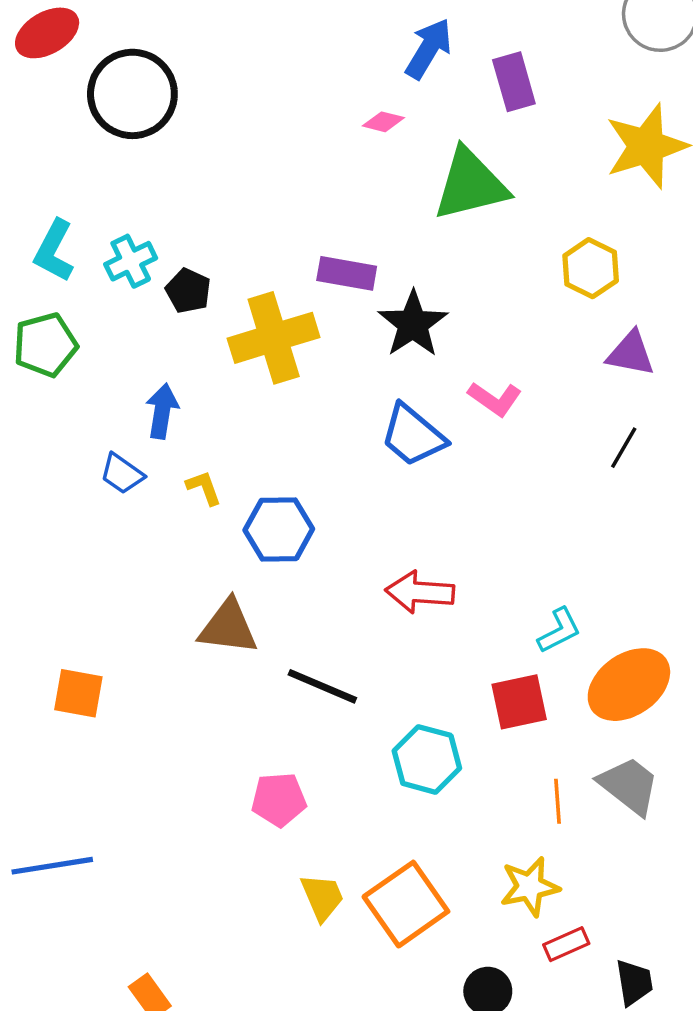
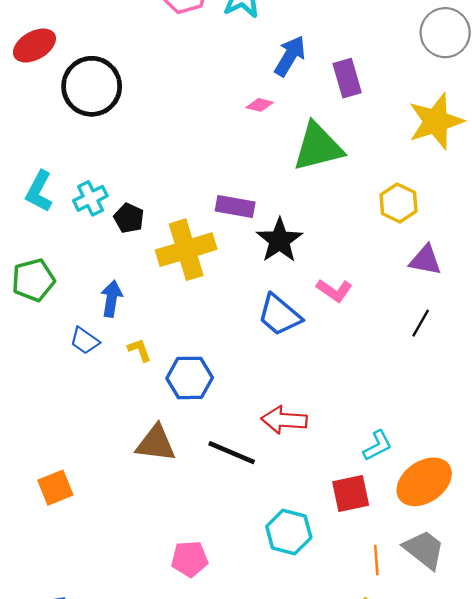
green pentagon: (45, 345) -> (33, 280), moved
black line: (322, 686) -> (232, 453), moved
orange square: (78, 693) -> (55, 488), turned -32

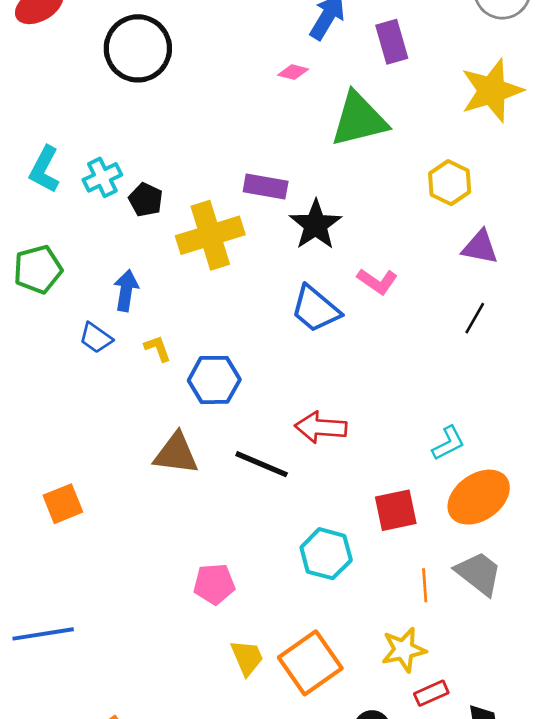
black circle: (92, 86) -> (138, 48), moved
cyan L-shape: (377, 446) -> (448, 443), moved

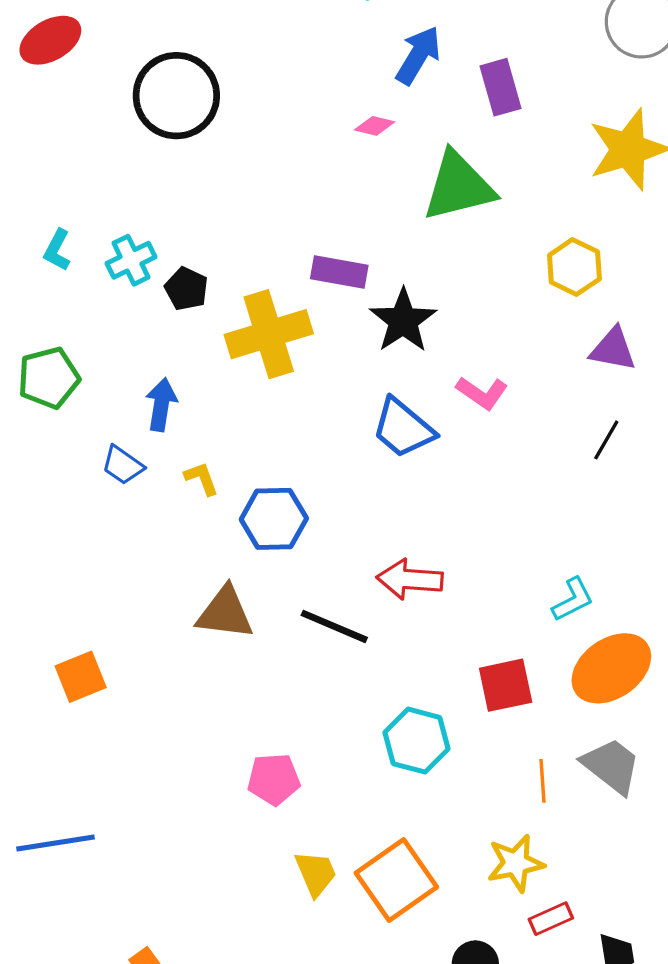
cyan L-shape: (44, 169) -> (57, 250), size x0.7

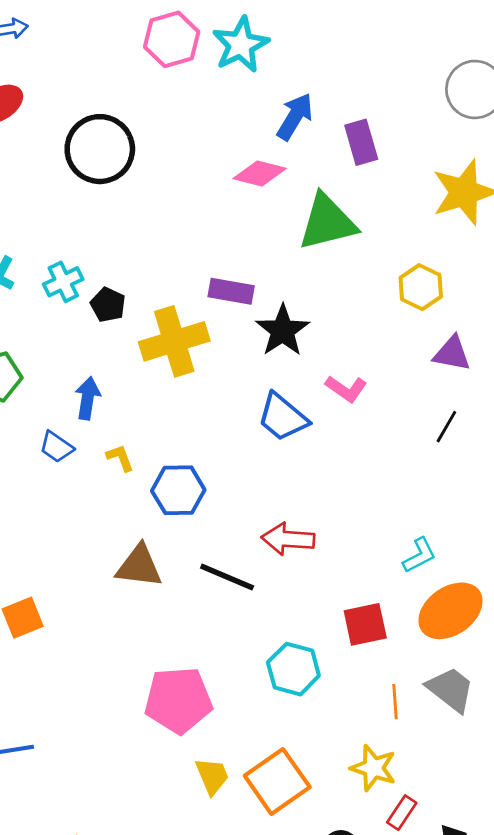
pink diamond: (375, 126) -> (260, 173), size x1.6
pink pentagon: (274, 779) -> (178, 700), size x1.6
yellow star: (516, 863) -> (373, 768), turned 30
red rectangle: (551, 919) -> (402, 813), turned -32

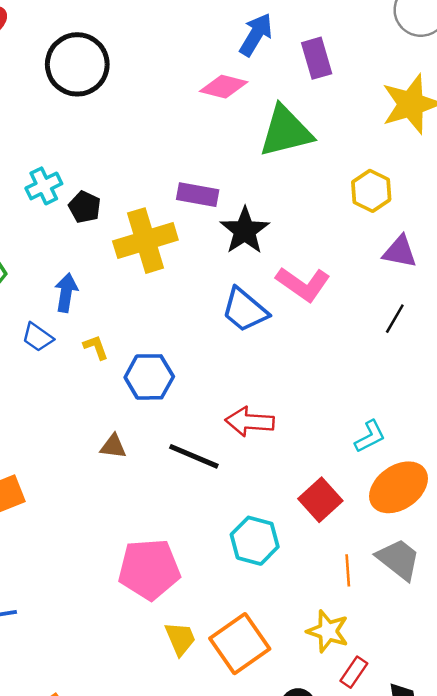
pink L-shape: (346, 389) -> (303, 284), size x1.4
brown triangle: (139, 566) -> (113, 446), size x0.6
red square: (365, 624) -> (320, 500), turned -30

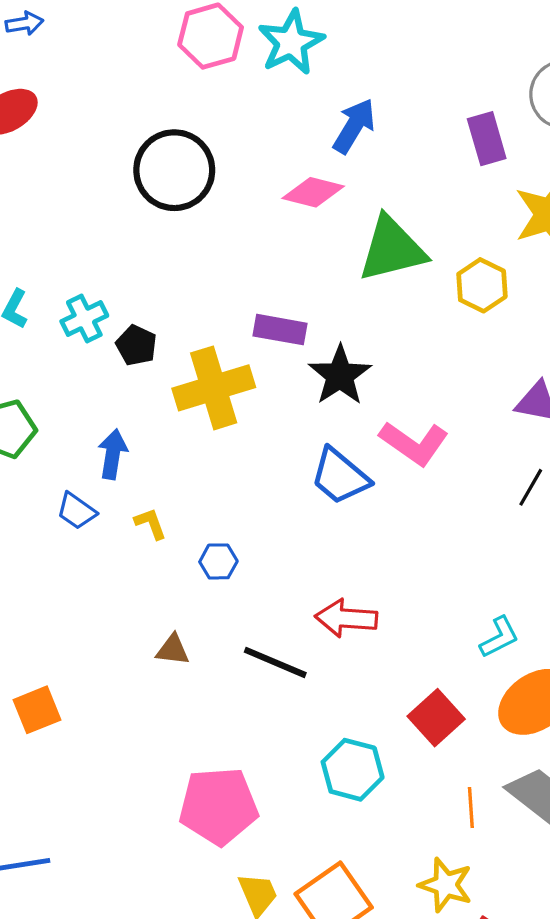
purple rectangle: (317, 58) -> (487, 139), moved
black circle: (77, 64) -> (174, 170), moved
yellow hexagon: (371, 191) -> (482, 285), moved
blue hexagon: (149, 377) -> (218, 561), size x0.6

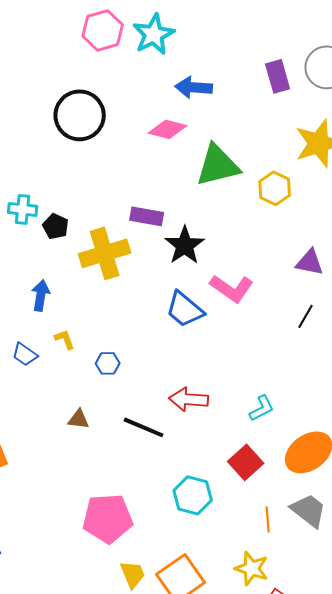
blue arrow: (354, 126) -> (194, 87), turned -117
purple rectangle: (487, 139) -> (278, 76), moved
cyan cross: (84, 318) -> (23, 209), turned 32
blue trapezoid: (76, 511) -> (25, 354), moved
cyan L-shape: (499, 637) -> (262, 408), moved

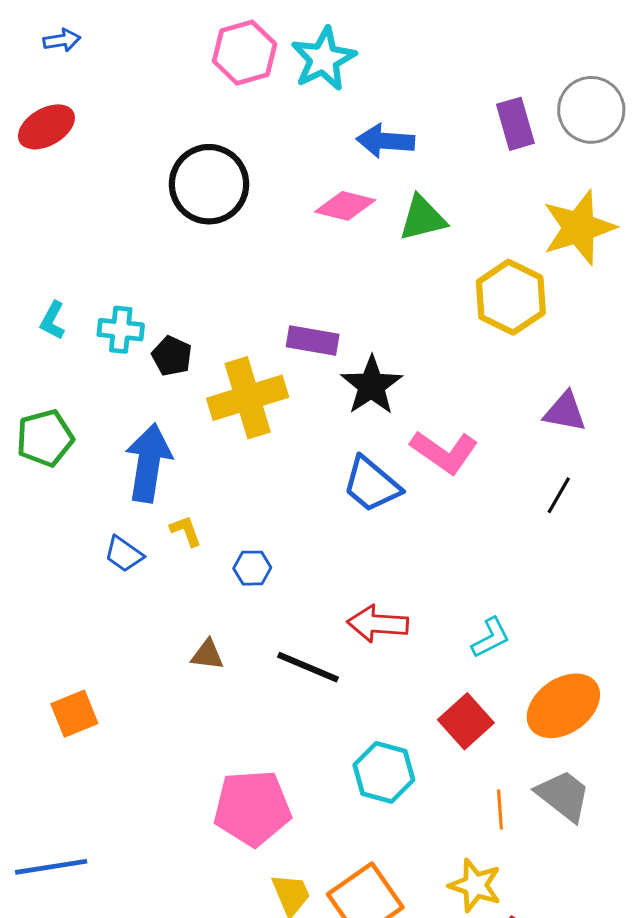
green triangle: (218, 165) -> (423, 218), moved, size x0.7
yellow hexagon: (275, 188) -> (511, 297), size x1.4
blue arrow: (41, 295) -> (149, 463), size x1.6

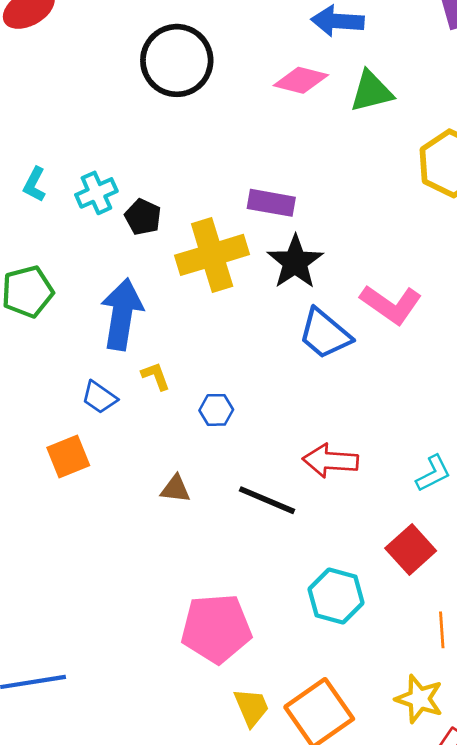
cyan cross: (121, 330) -> (96, 193), turned -30
black star: (371, 385) -> (295, 262), moved
orange square: (74, 714) -> (68, 456), moved

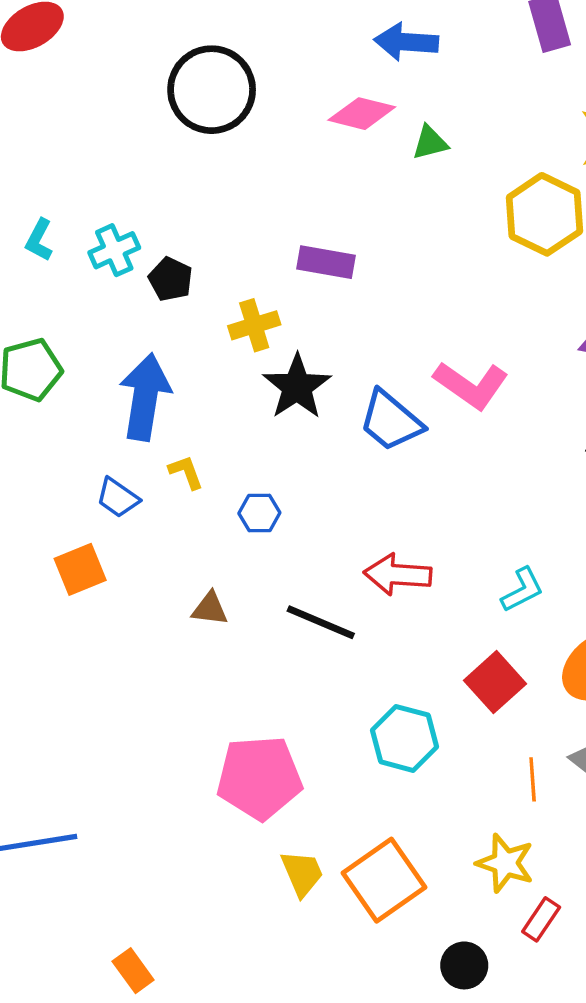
green triangle: (371, 91) -> (430, 143), moved, size x0.7
yellow cross: (212, 255) -> (254, 325), size x0.6
black star: (295, 262) -> (297, 387), moved

